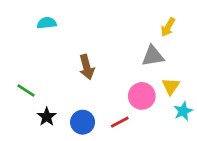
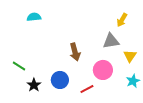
brown arrow: (87, 67) -> (75, 52), moved
yellow triangle: (171, 86) -> (130, 56), moved
blue circle: (83, 122) -> (60, 80), moved

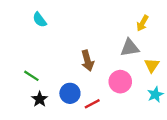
cyan semicircle: (34, 17) -> (40, 20), turned -120
green line: (19, 66) -> (31, 76), moved
red line: (87, 89) -> (92, 104), moved

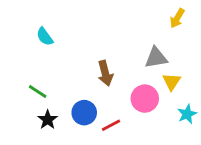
cyan semicircle: (40, 20) -> (45, 37), moved
yellow arrow: (142, 23) -> (177, 18), moved
yellow triangle: (152, 65) -> (172, 82), moved

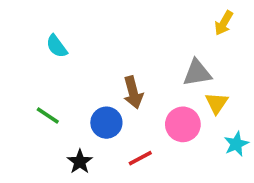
blue circle: (84, 113) -> (106, 123), moved
black star: (48, 120) -> (80, 162), moved

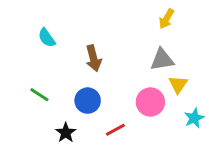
yellow arrow: (224, 23) -> (166, 19), moved
brown arrow: (133, 92) -> (93, 58), moved

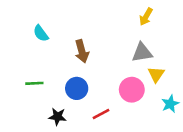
green line: (39, 95) -> (34, 83), turned -36
black star: (66, 133) -> (57, 117), turned -30

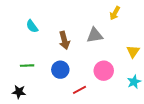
gray triangle: (142, 53) -> (95, 35), moved
yellow triangle: (156, 74) -> (133, 51), moved
black star: (57, 117) -> (19, 92), moved

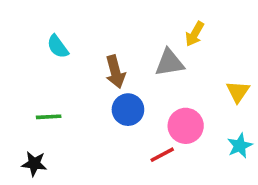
yellow arrow: (115, 13) -> (195, 34), moved
blue circle: (60, 70) -> (128, 110), moved
red line: (80, 90) -> (162, 155), moved

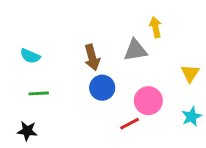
yellow arrow: (195, 34) -> (156, 27), turned 138
cyan semicircle: (58, 47) -> (30, 56), moved, turned -30

